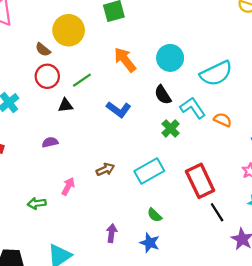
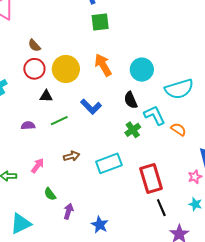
yellow circle: (69, 30) -> (66, 69), moved
green line: (82, 80) -> (59, 121), moved
green semicircle: (155, 215) -> (50, 194), moved

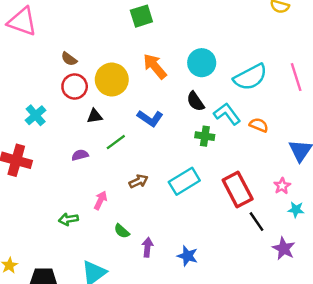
green cross: (133, 130) -> (205, 136), turned -35
pink star: (195, 177) -> (282, 186), moved

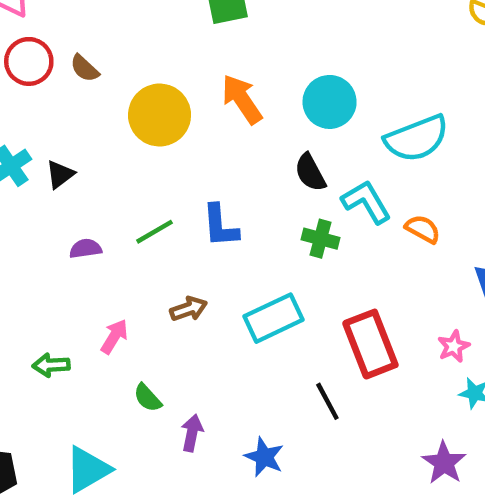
red circle: (75, 87) -> (29, 61), moved
black triangle: (95, 116) -> (60, 174), moved, turned -35
blue L-shape: (150, 118) -> (220, 226), moved, turned 45
black line: (256, 222) -> (327, 401), moved

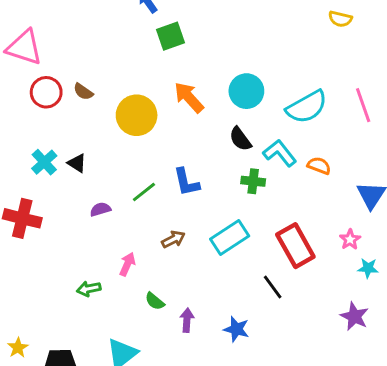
black triangle: (60, 174) -> (77, 163), turned -42

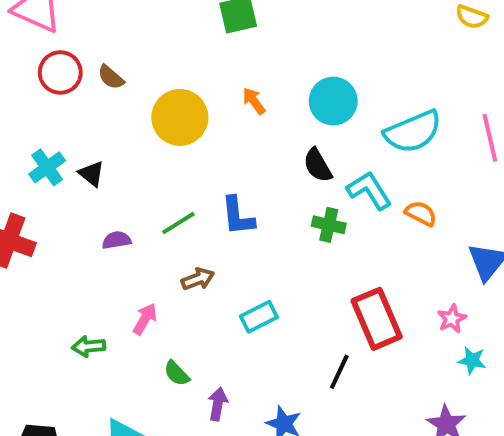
orange arrow: (189, 97) -> (254, 101), size x0.6
cyan rectangle: (230, 238) -> (259, 317), moved, size x0.7
brown arrow: (173, 239) -> (198, 279), moved
black line: (273, 287) -> (339, 372), turned 55

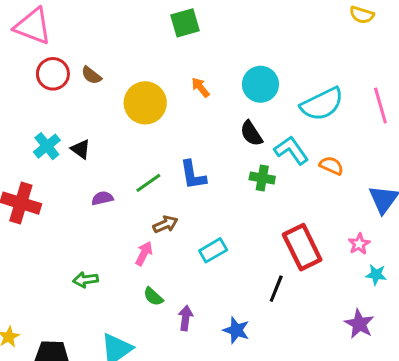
pink arrow: (145, 319) -> (144, 254), moved

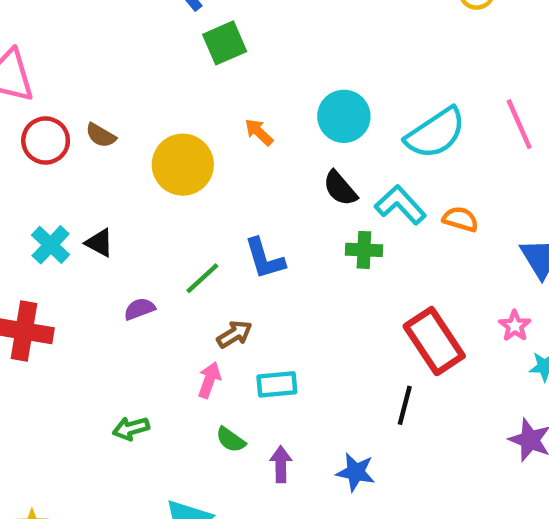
cyan rectangle: (213, 250) -> (277, 384), moved, turned 32

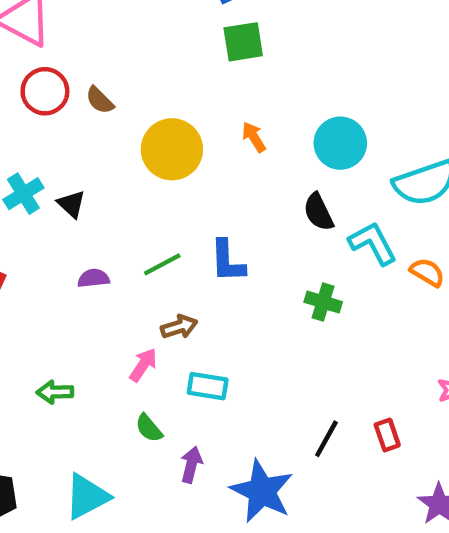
green cross: (364, 250) -> (323, 302), moved
red rectangle: (434, 341) -> (387, 435), moved, size x0.5
blue star: (356, 472) -> (262, 491), size x1.6

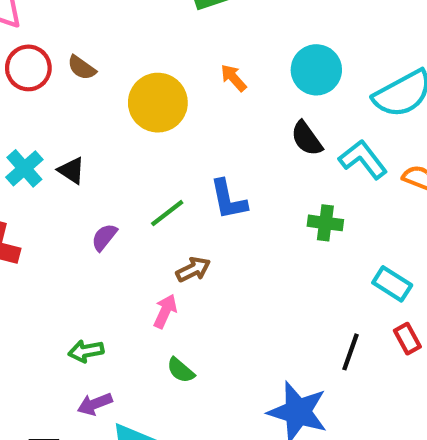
purple semicircle: (93, 278) -> (104, 237), turned -36
cyan rectangle: (208, 386) -> (392, 284), moved, turned 33
purple arrow: (191, 465) -> (95, 404), moved, turned -116

